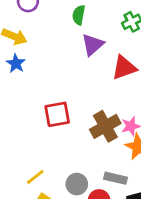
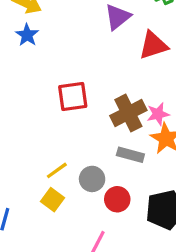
yellow line: (35, 177) -> (57, 170), moved
gray rectangle: (115, 178) -> (130, 155), moved

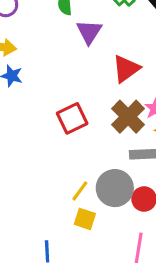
red triangle: (153, 45) -> (126, 69), moved
gray circle: (92, 179) -> (115, 188), size x1.5

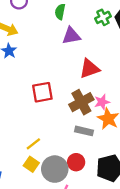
purple triangle: (89, 32) -> (71, 36), turned 30
gray circle: (115, 188) -> (55, 169), moved

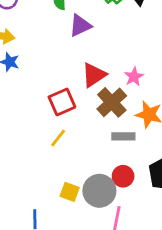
red triangle: (90, 69) -> (94, 75), moved
pink star: (102, 102) -> (134, 77), moved
yellow line: (33, 144) -> (58, 138), moved

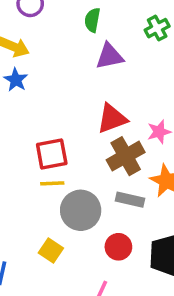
red square: (62, 102) -> (52, 154), moved
yellow line: (58, 138) -> (52, 183), turned 36
gray circle: (99, 191) -> (81, 210), moved

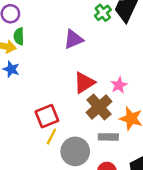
green semicircle: (92, 20) -> (19, 36), moved
yellow line: (52, 183) -> (51, 137), turned -49

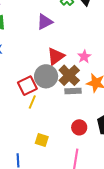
gray rectangle: (108, 137) -> (73, 91), moved
gray circle: (75, 151) -> (46, 76), moved

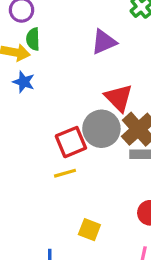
red triangle: (56, 56) -> (119, 98), turned -42
yellow line: (32, 102) -> (65, 173), moved, turned 48

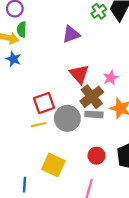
gray circle: (101, 129) -> (67, 118), moved
yellow square: (89, 230) -> (53, 165), size x1.5

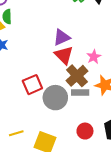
purple triangle: (71, 34) -> (62, 37), moved
yellow line: (39, 125) -> (16, 133), moved

